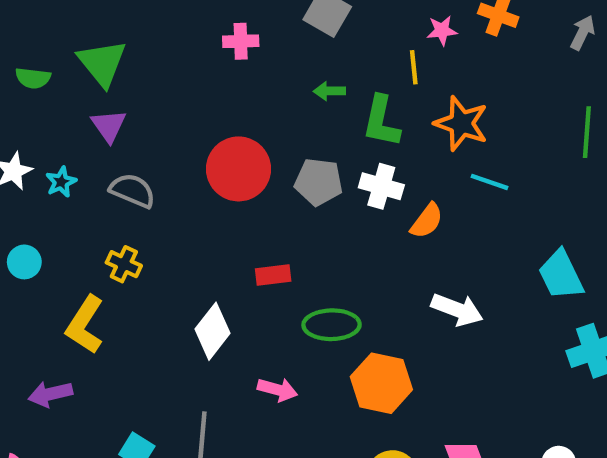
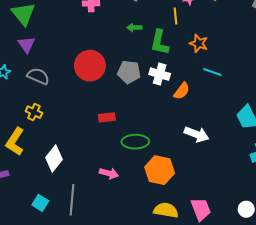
orange star: (461, 123) -> (199, 43), size x0.7
white diamond: (213, 331) -> (54, 159), moved

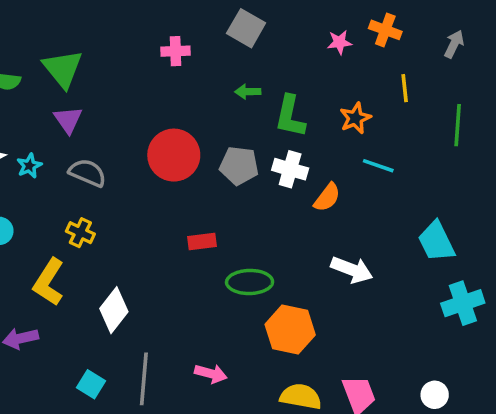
yellow line: (175, 16) -> (405, 88), moved
orange star: (199, 43) -> (355, 118), turned 30
pink arrow: (109, 173) -> (211, 374), moved

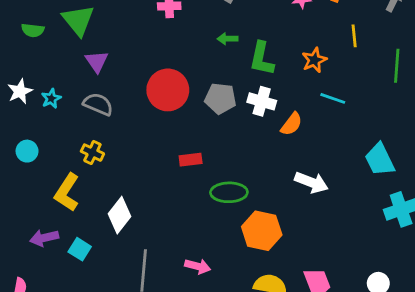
purple triangle: (68, 120) -> (97, 61), moved
cyan square: (91, 384) -> (80, 249), moved

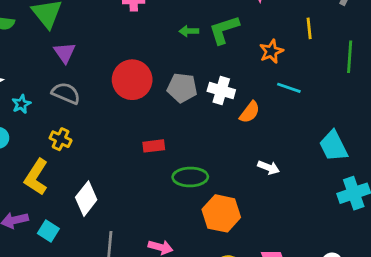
green L-shape: (262, 59) -> (224, 30), moved, turned 60
cyan star: (51, 98) -> (21, 104), moved
white arrow: (311, 182) -> (269, 168), size x0.7

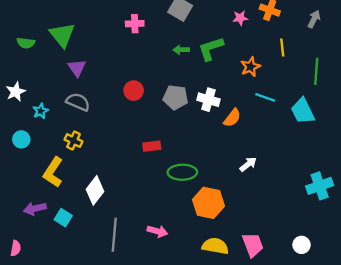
red circle: (132, 80) -> (134, 91), size x0.6
cyan trapezoid: (333, 146) -> (303, 111), moved
white arrow: (269, 168) -> (248, 164), turned -60

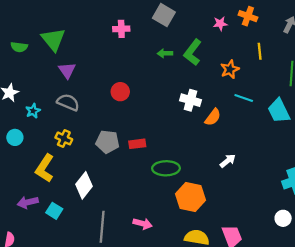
green L-shape: (211, 49) -> (193, 52), turned -35
gray pentagon: (176, 97) -> (107, 142), moved
white circle: (302, 245) -> (283, 218), moved

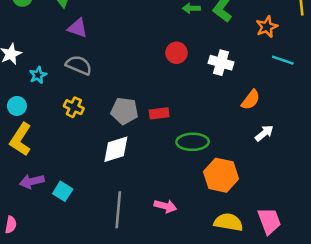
purple triangle: (67, 70) -> (78, 28), turned -36
red circle: (120, 92) -> (176, 53), moved
orange semicircle: (213, 117) -> (251, 100), moved
yellow L-shape: (45, 168) -> (21, 139), moved
white diamond: (84, 185) -> (116, 149), moved, turned 35

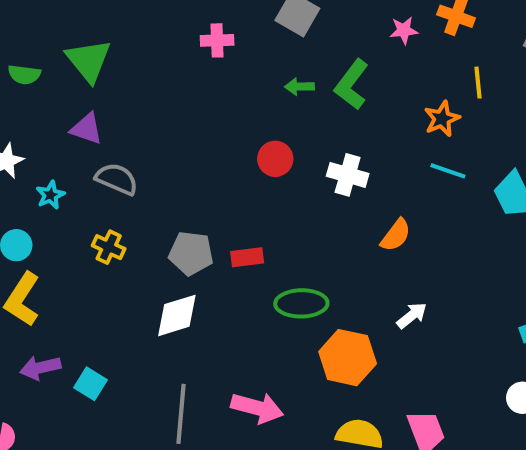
orange star: (267, 27) -> (442, 119), moved
purple triangle: (78, 28) -> (87, 129), moved
white arrow: (264, 133) -> (412, 315), moved
pink arrow: (165, 206) -> (257, 408), size x1.4

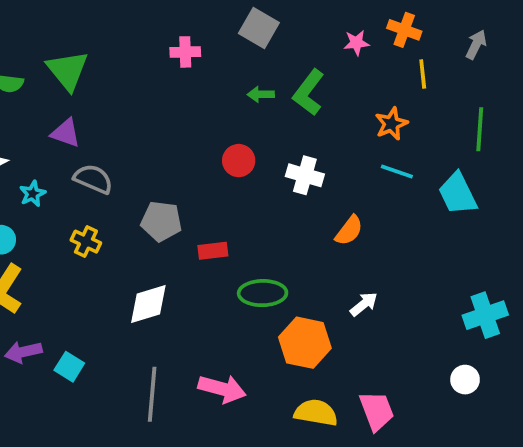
yellow line: (478, 83) -> (423, 74), moved
gray pentagon: (191, 253) -> (161, 221), moved

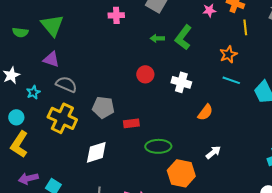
yellow cross: (86, 242) -> (62, 118), size x1.8

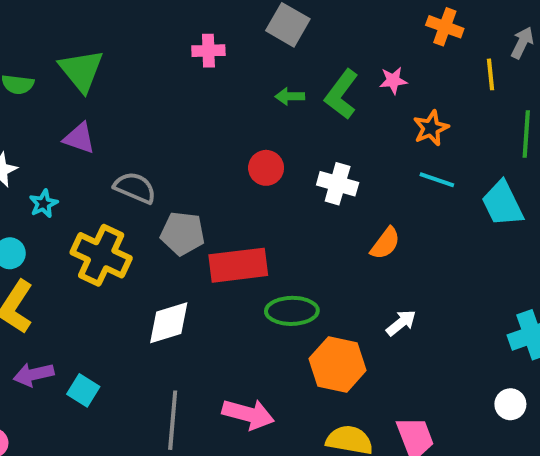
pink star: (209, 10) -> (393, 80), moved
yellow line: (245, 27) -> (491, 74), moved
gray semicircle: (66, 84) -> (135, 188), moved
red rectangle: (131, 123) -> (238, 265), size x1.8

